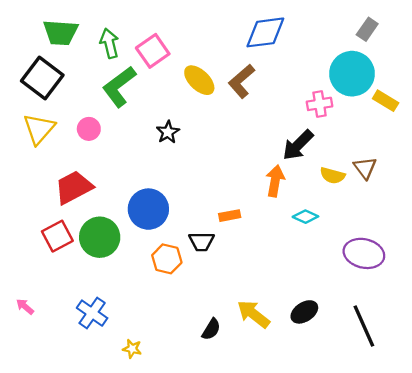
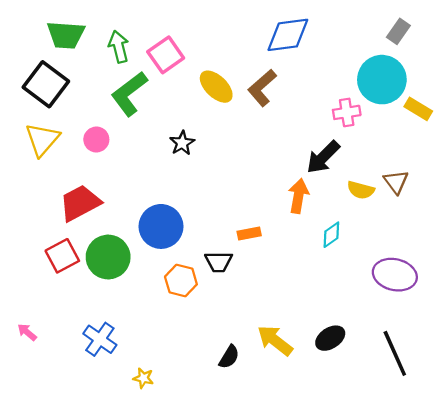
cyan diamond: (305, 217) -> (331, 235), turned -60

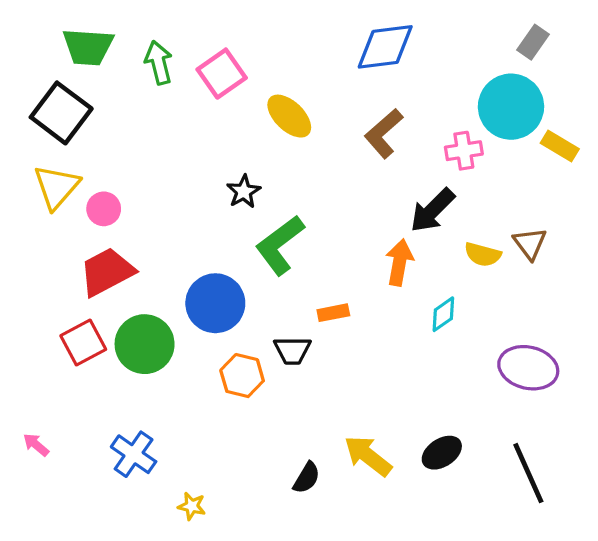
brown L-shape: (262, 88) -> (384, 133), moved
green L-shape: (129, 94) -> (280, 245), moved
pink circle: (96, 139) -> (104, 209), moved

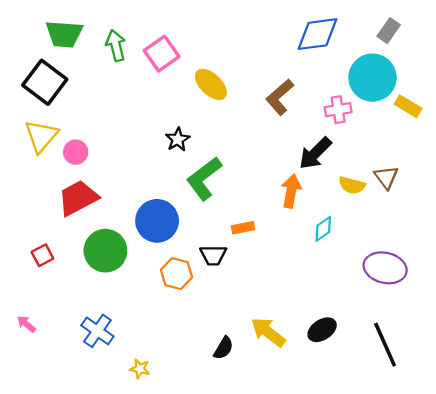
blue diamond: (385, 47) -> (317, 34), moved
red square: (83, 343) -> (42, 255), moved, size x0.7

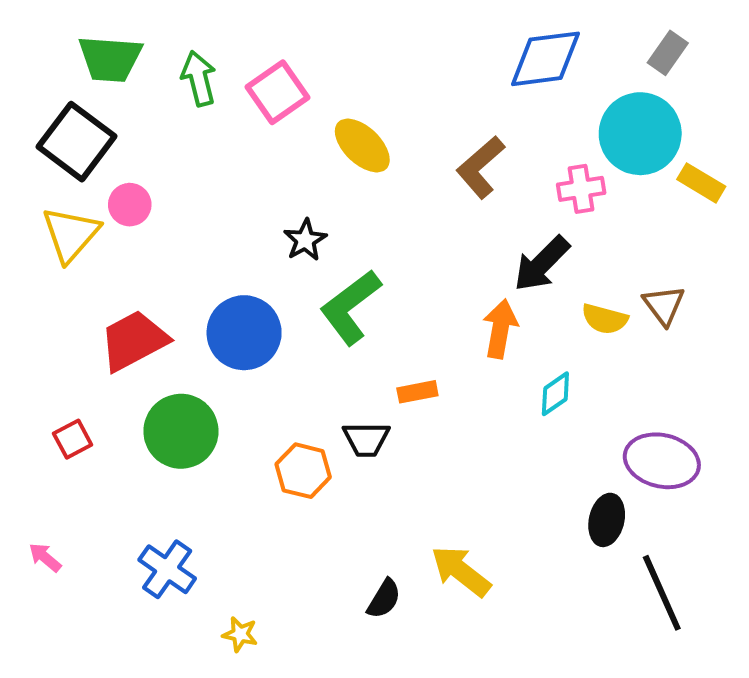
pink circle: (76, 152) -> (130, 205), moved
blue circle: (157, 221) -> (244, 333), moved
black ellipse: (322, 330) -> (607, 520), moved, turned -44

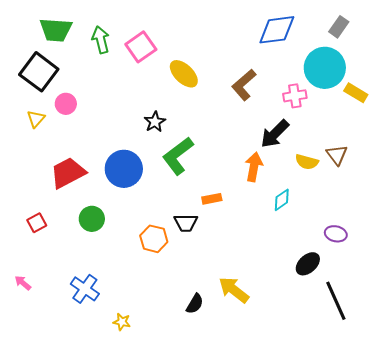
yellow triangle: (71, 234) -> (36, 119), size x0.6
green circle: (181, 431) -> (92, 219), size x0.7
purple ellipse: (662, 461) -> (336, 234), size x0.6
black ellipse: (607, 520) -> (308, 264), turned 35

